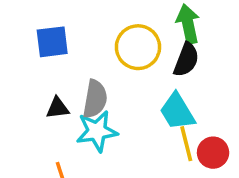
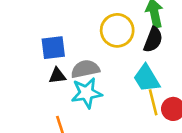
blue square: (52, 42) -> (53, 48), moved
gray semicircle: (95, 99) -> (85, 69), turned -112

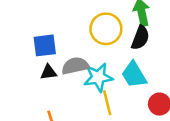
cyan star: (87, 93) -> (98, 77), moved
yellow line: (153, 102) -> (107, 103), moved

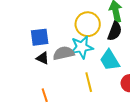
black triangle: (49, 72) -> (43, 58), turned 32
cyan star: (98, 77) -> (82, 47), moved

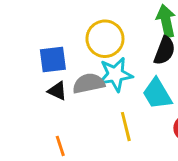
yellow circle: (88, 24) -> (105, 39), moved

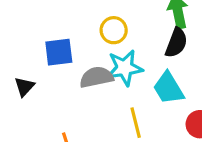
yellow circle: (105, 39) -> (114, 30), size x0.7
black triangle: (57, 91) -> (24, 87), moved, turned 48

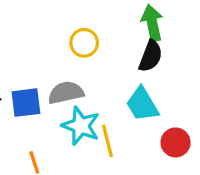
blue square: (59, 52) -> (26, 103), moved
cyan star: (125, 68) -> (81, 126), moved, turned 30

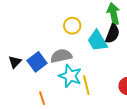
blue square: (26, 103) -> (37, 62), turned -30
cyan trapezoid: (142, 104) -> (97, 41), moved

